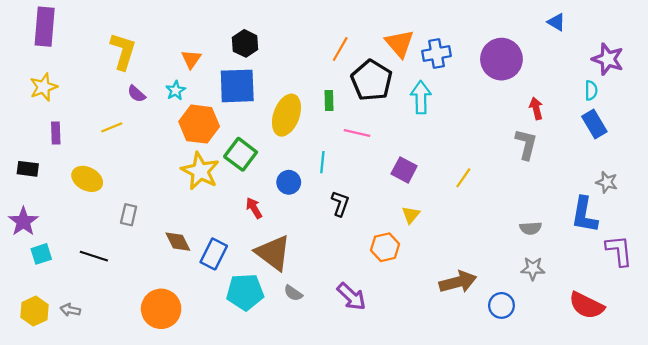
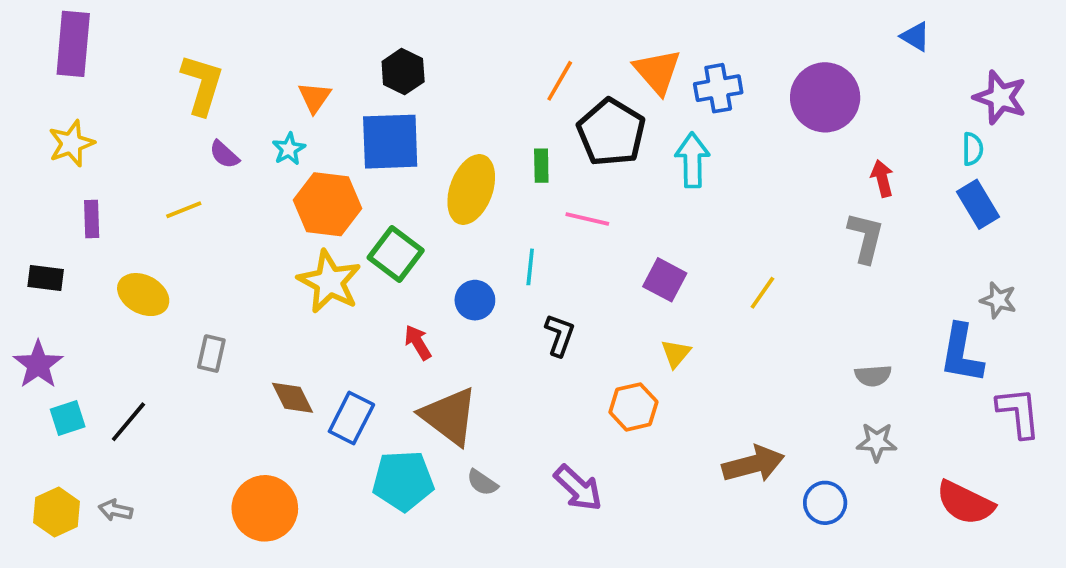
black line: (94, 256) -> (128, 422), moved, turned -68

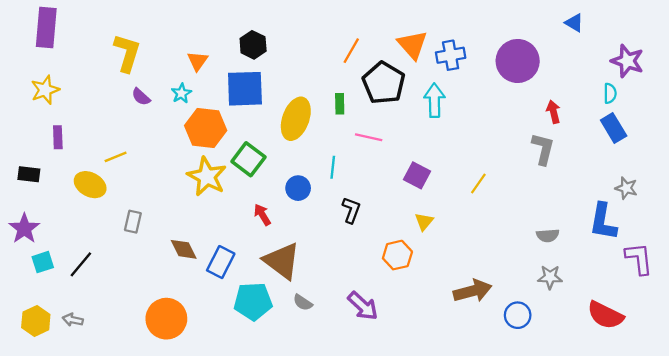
yellow line: (184, 210) -> (116, 157), moved

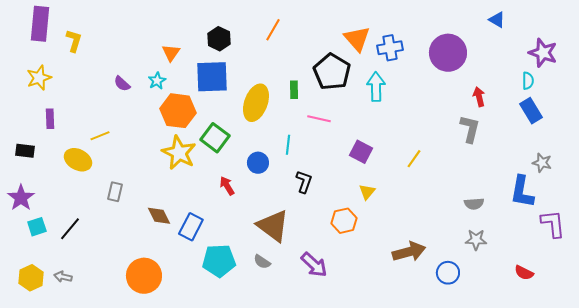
orange line: (351, 51) -> (273, 30), moved
yellow L-shape: (127, 53) -> (74, 41), moved, size x0.7
brown triangle: (282, 261) -> (273, 226), moved
red semicircle: (605, 315) -> (524, 273), size x0.6

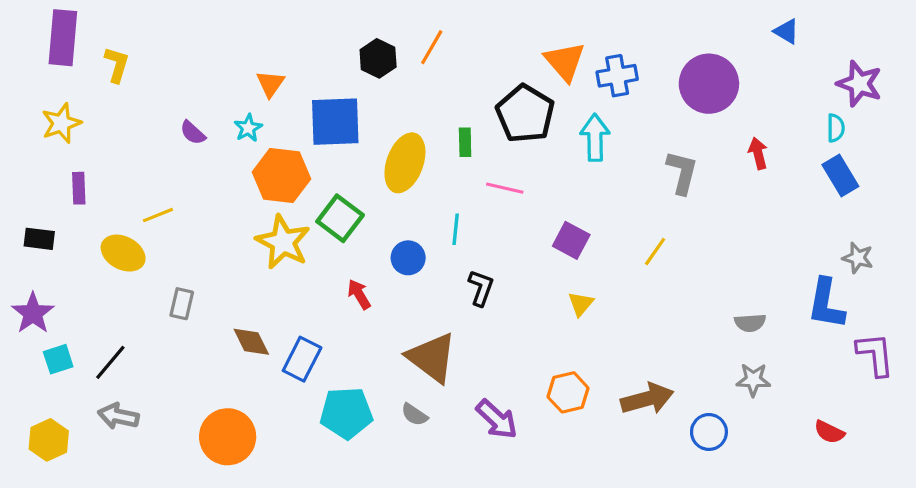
black hexagon: (219, 39) -> (378, 58), moved
gray L-shape: (470, 129) -> (682, 172), moved
orange hexagon: (344, 221) -> (568, 392), moved
gray arrow: (63, 277) -> (118, 416), moved, size x1.4

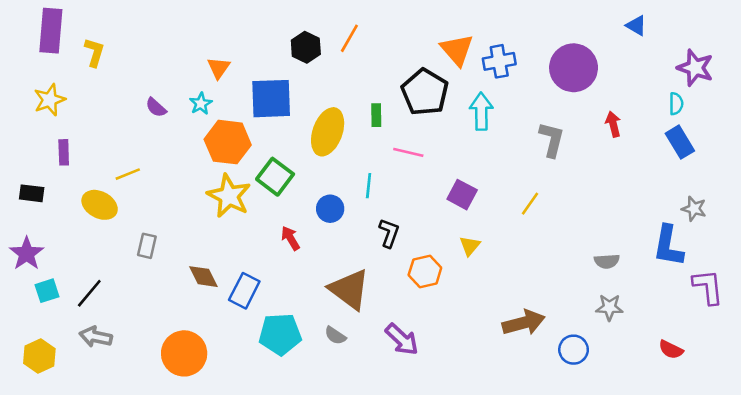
orange hexagon: (568, 392) -> (425, 271), moved

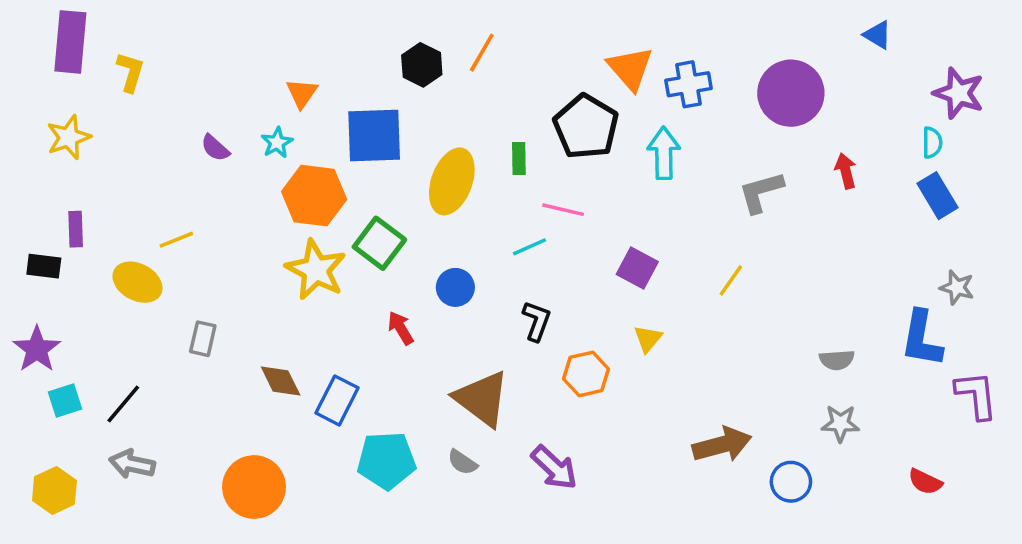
gray L-shape: (552, 140) -> (761, 192), turned -120
purple rectangle: (64, 152) -> (76, 229), moved
cyan line: (369, 186) -> (530, 247), moved, turned 60

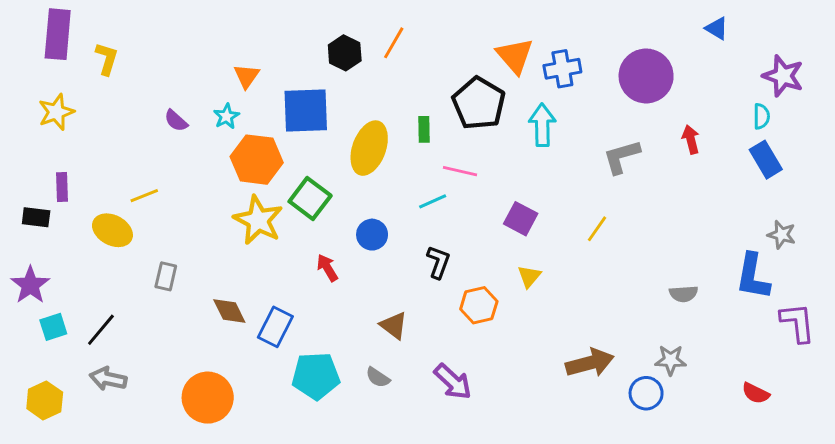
brown triangle: (482, 399) -> (394, 325), size x0.6
gray star: (840, 423) -> (671, 360), moved

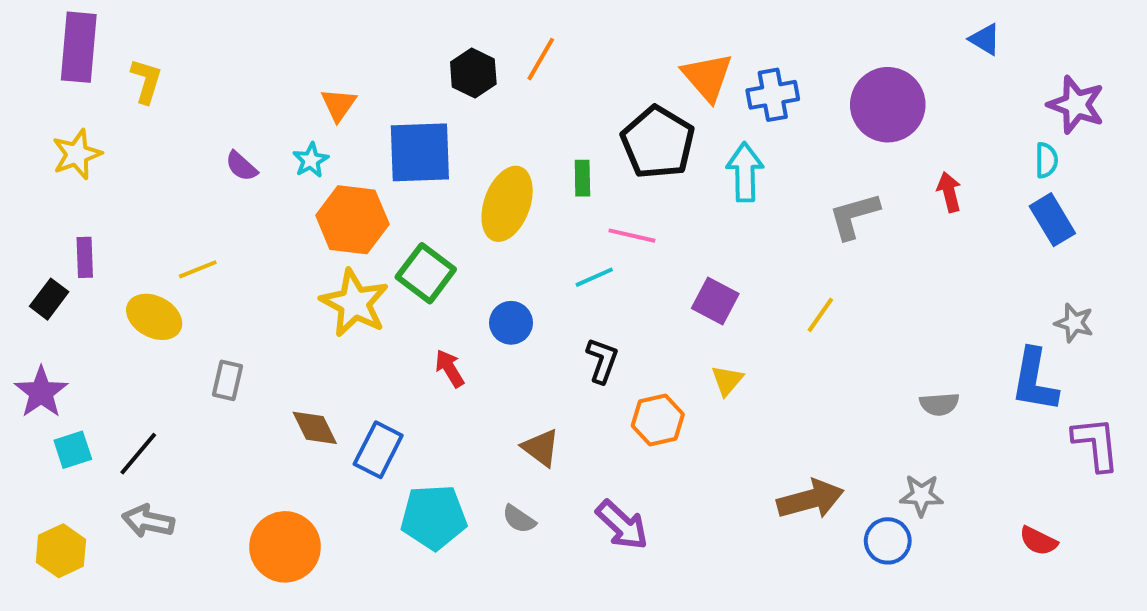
black rectangle: (36, 217) -> (49, 299), turned -60

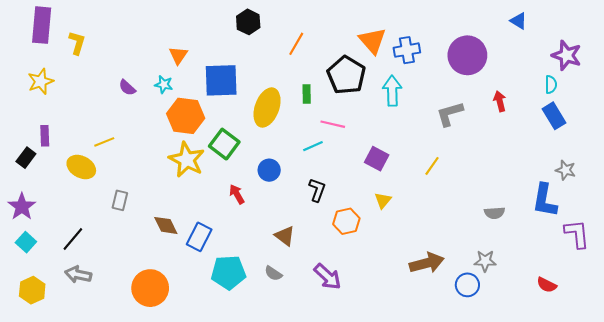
orange line: (541, 59) -> (296, 44), moved
black hexagon: (473, 73) -> (248, 22), moved
cyan star: (311, 160) -> (164, 85), turned -30
cyan square: (73, 450) -> (26, 242), moved, turned -30

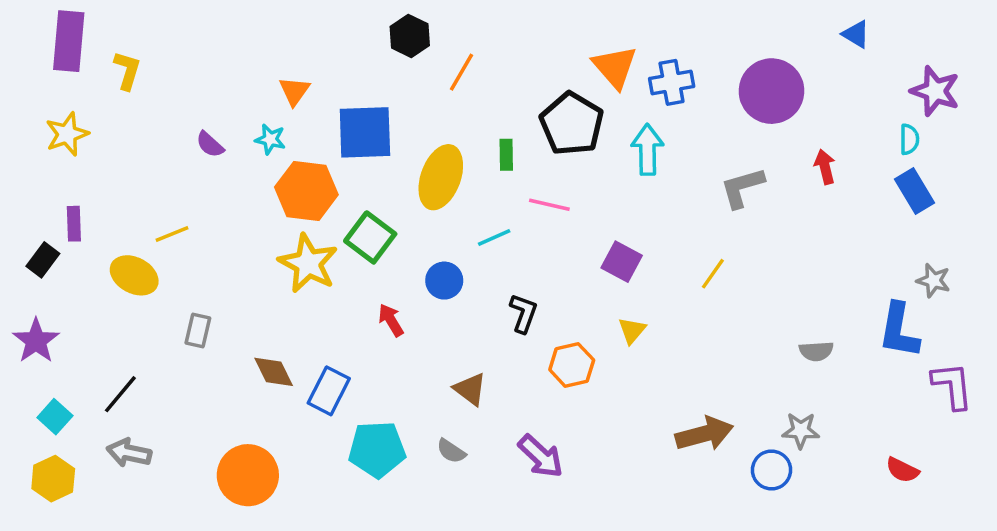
orange line: (296, 44) -> (461, 72), moved
cyan line: (313, 146) -> (494, 237), moved
cyan square: (26, 242) -> (55, 417), moved

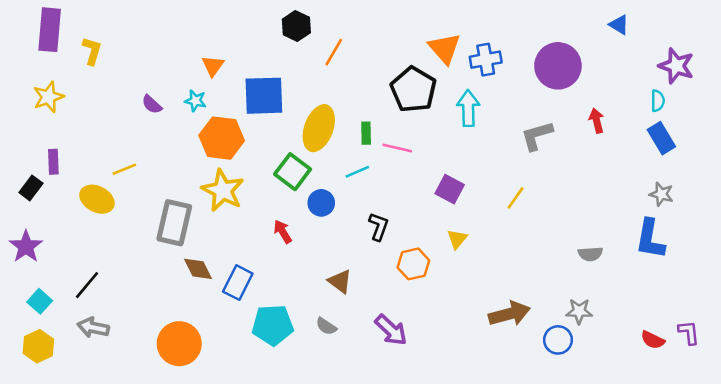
green rectangle: (506, 155) -> (366, 133), moved
green square: (370, 237) -> (293, 172), moved
gray star: (933, 281) -> (661, 194), moved
gray rectangle: (198, 330) -> (174, 223), moved, size x1.8
purple L-shape: (952, 386) -> (689, 332), moved, size x0.7

